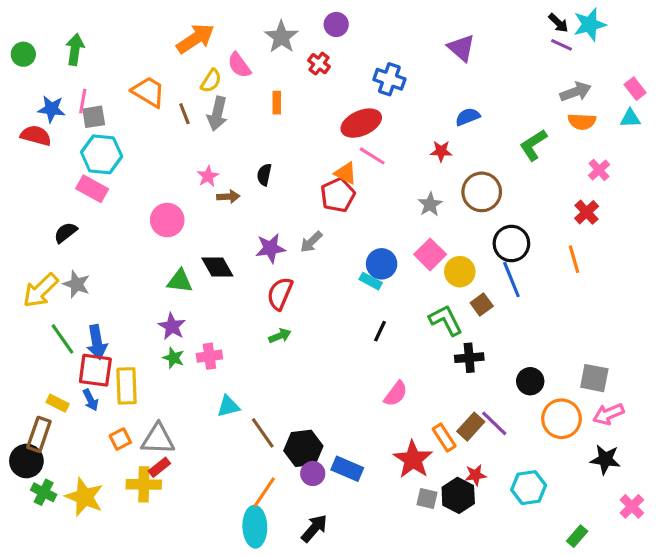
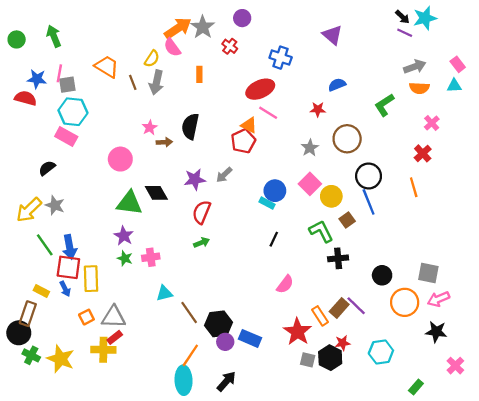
orange arrow: (195, 39) -> (178, 28), moved
green arrow: (75, 50) -> (54, 36), turned -30
black semicircle: (264, 175) -> (190, 126), size x1.6
green triangle: (180, 281) -> (129, 203), size x1.4

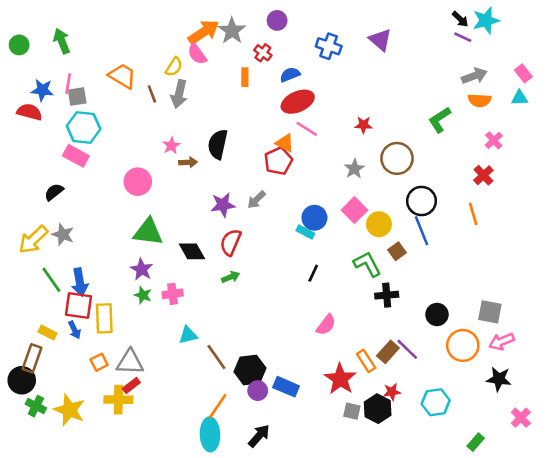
blue cross: (281, 58) -> (329, 46), moved
orange rectangle: (199, 74) -> (245, 77), moved
blue semicircle: (337, 85) -> (290, 75), moved
black diamond: (156, 193) -> (192, 251), moved

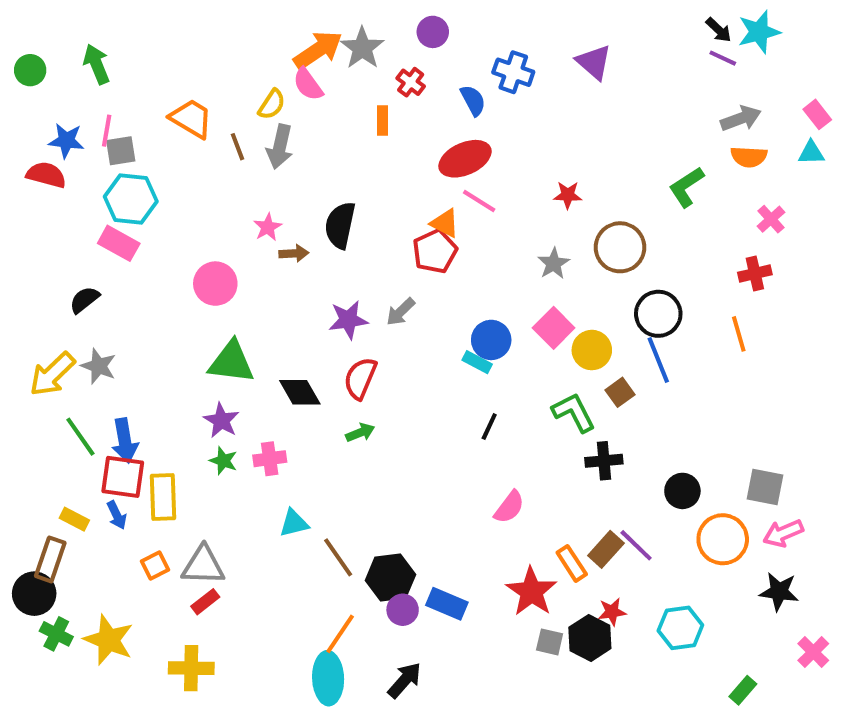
blue semicircle: (290, 75) -> (473, 100), moved, turned 84
red cross: (483, 175) -> (755, 274), turned 30
yellow cross: (118, 400) -> (191, 668), moved

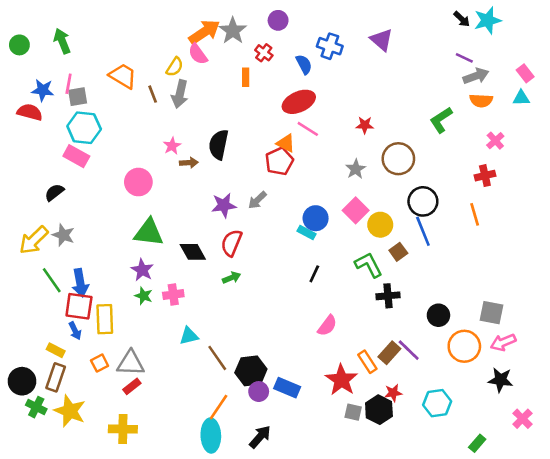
purple line: (723, 58) -> (464, 58), moved
yellow rectangle: (74, 519) -> (56, 350), moved
brown rectangle: (50, 559) -> (56, 377), moved

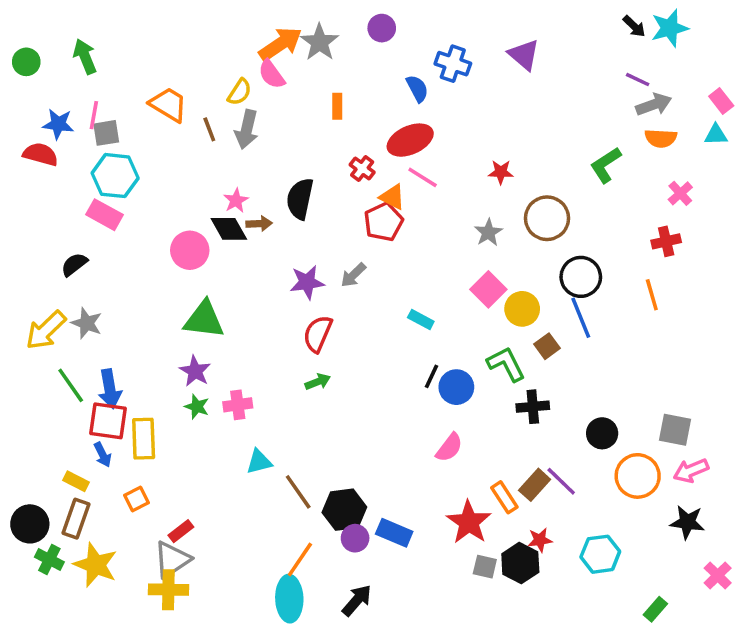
red cross: (264, 53) -> (362, 168), moved
blue circle: (316, 218) -> (456, 387), moved
black diamond: (193, 252) -> (229, 229), moved
gray triangle: (131, 363) -> (172, 559), moved, turned -36

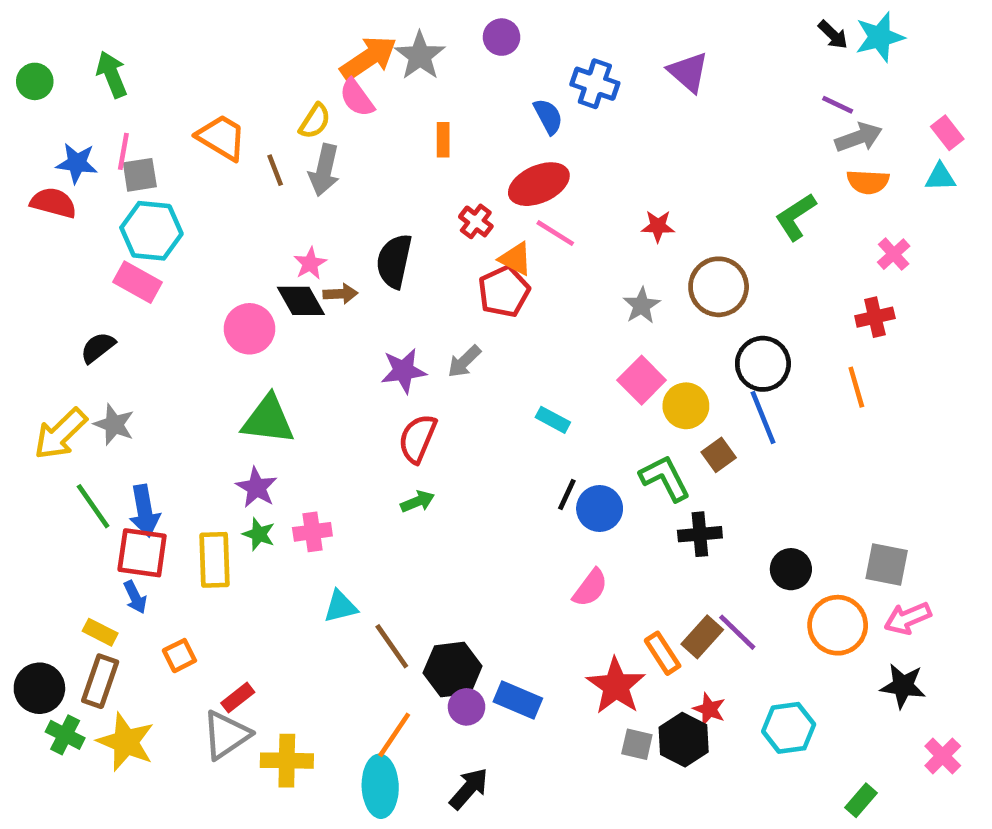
yellow rectangle: (144, 439) -> (214, 560), moved
red star: (540, 540) -> (709, 709), turned 30
yellow cross: (168, 590) -> (287, 761), moved

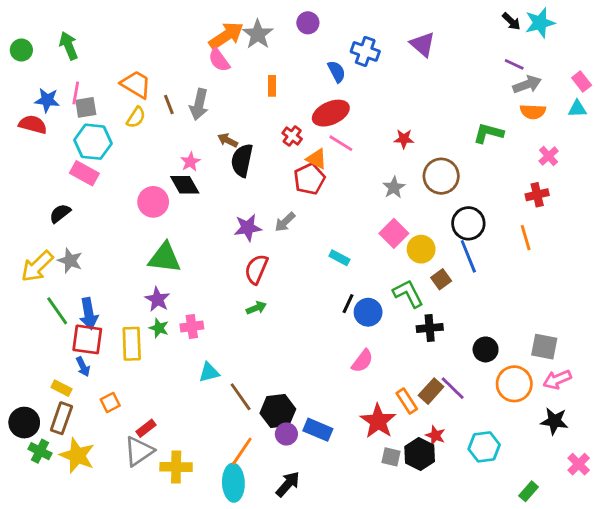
yellow semicircle: (315, 121) -> (136, 117), moved
green L-shape: (796, 217) -> (488, 133), turned 48
brown arrow: (340, 294) -> (228, 140), moved, turned -150

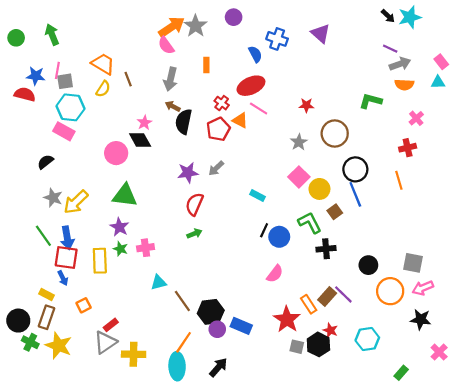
gray arrow: (199, 104) -> (171, 79), moved
red pentagon: (309, 179) -> (218, 129), moved
yellow arrow: (37, 266) -> (76, 202), moved

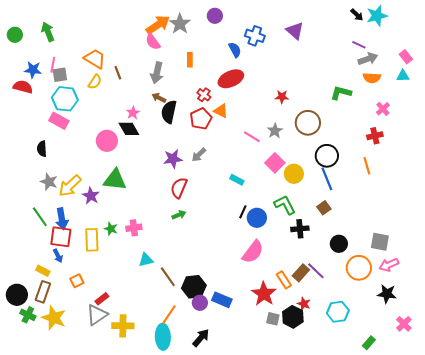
pink line: (259, 108) -> (252, 137), moved
black semicircle: (45, 162) -> (42, 149), turned -56
brown square: (335, 212) -> (324, 208), moved
purple star: (119, 227) -> (91, 196), moved
pink semicircle: (275, 274) -> (253, 252), size x1.4

